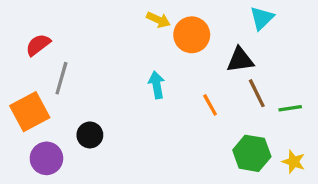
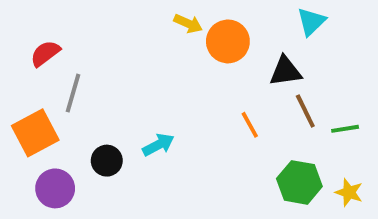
cyan arrow: (157, 85) -> (158, 145), moved, turned 72

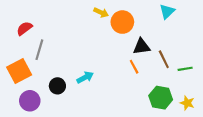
black triangle: (285, 71) -> (141, 47), moved

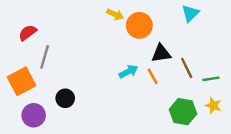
cyan arrow: (85, 77) -> (128, 72), moved
yellow star: (187, 103) -> (213, 106), moved

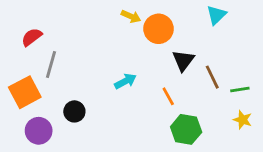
black triangle: (161, 53) -> (183, 60), turned -45
cyan arrow: (128, 72) -> (125, 81), moved
orange line: (153, 76) -> (168, 96), moved
green hexagon: (183, 112) -> (186, 129), moved

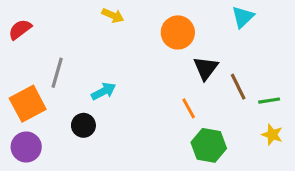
yellow arrow: (131, 16) -> (113, 15), moved
red semicircle: (32, 37) -> (20, 29), moved
cyan arrow: (125, 81) -> (104, 91), moved
purple circle: (39, 131) -> (26, 147), moved

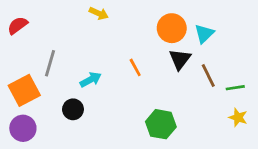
cyan triangle: (243, 17) -> (204, 34), moved
orange circle: (178, 32) -> (172, 28), moved
orange line: (189, 108) -> (135, 67), moved
green hexagon: (209, 145) -> (161, 124), moved

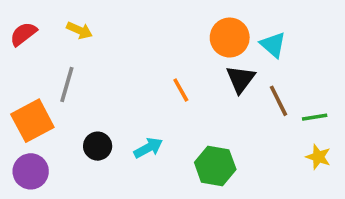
yellow arrow: (99, 13) -> (79, 30), moved
cyan triangle: (204, 34) -> (273, 45), turned -35
cyan arrow: (91, 80) -> (148, 148), moved

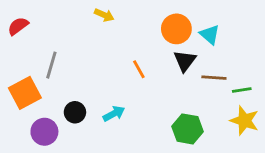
yellow arrow: (79, 30) -> (104, 15), moved
brown line: (278, 101) -> (214, 78), turned -60
yellow star: (318, 157) -> (244, 121), size x1.5
green hexagon: (215, 166) -> (188, 129), moved
purple circle: (31, 171) -> (44, 132), moved

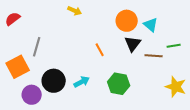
green line: (242, 90) -> (174, 46), moved
black circle: (75, 112) -> (54, 81), size x1.5
green hexagon: (188, 129) -> (119, 84), moved

